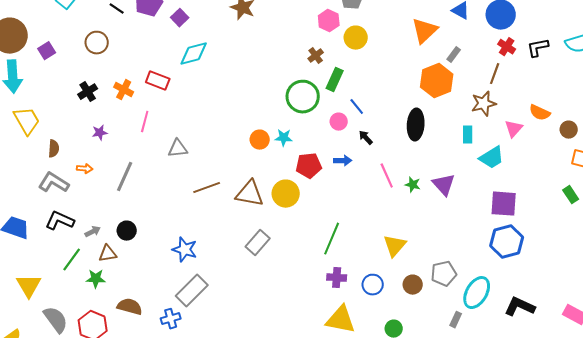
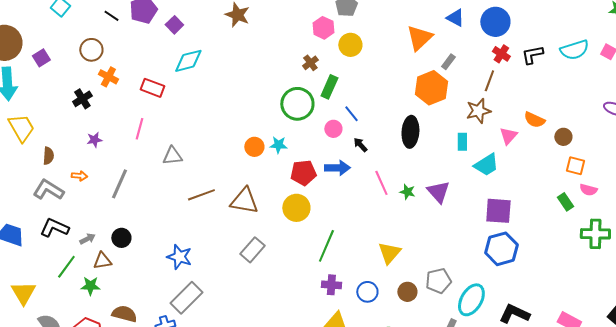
orange cross: (124, 90) -> (108, 77), moved
blue arrow: (343, 161) -> (337, 168), size x1.4
yellow circle: (286, 194) -> (296, 208), moved

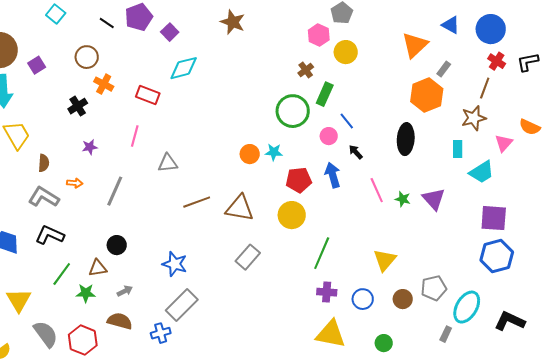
blue arrow: (337, 168) -> (333, 175), turned -105
gray arrow: (87, 239) -> (125, 291), moved

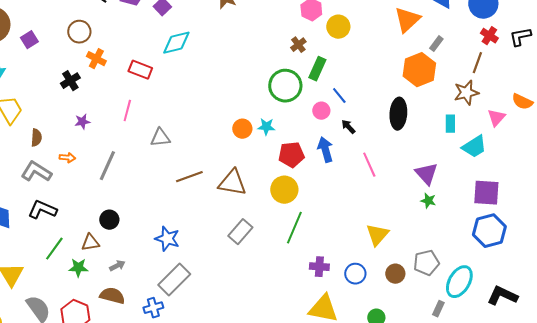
green star: (403, 199) -> (428, 201), moved
green line: (322, 253) -> (294, 228), moved

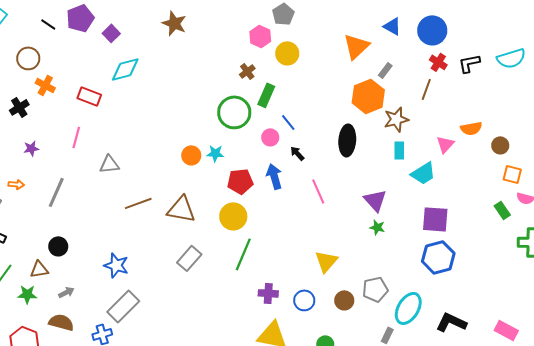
brown star: (466, 93) -> (396, 119), moved
orange semicircle: (522, 102) -> (471, 128), turned -35

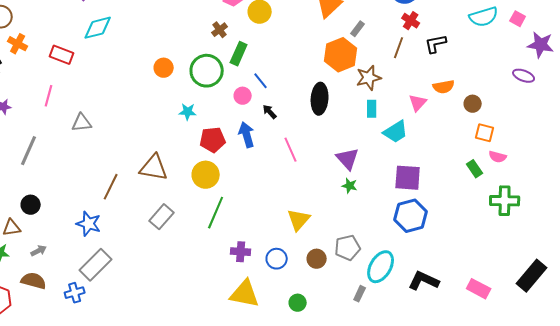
black L-shape: (469, 63) -> (436, 44), moved
orange circle: (191, 155) -> (164, 68), moved
brown line: (138, 203) -> (111, 187), moved, turned -44

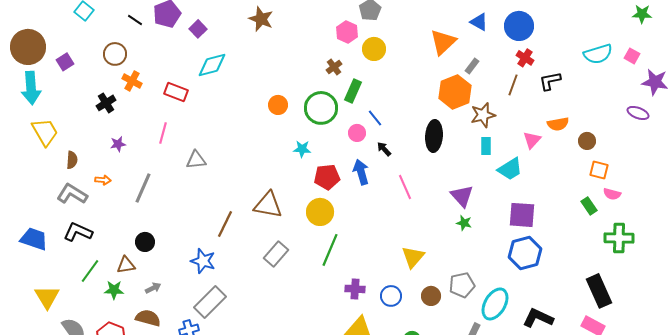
black rectangle: (532, 276) -> (599, 291), moved, turned -64

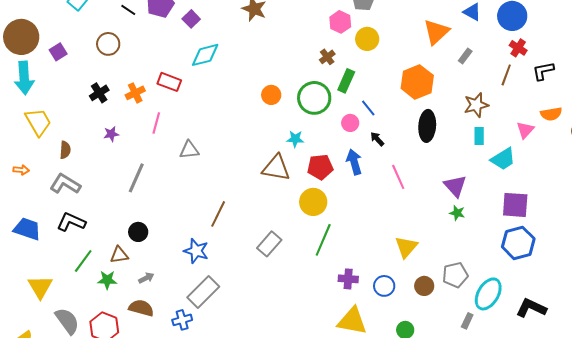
orange cross: (132, 81) -> (135, 93), moved, turned 36
orange hexagon: (455, 92) -> (417, 82), moved
orange arrow: (103, 180) -> (21, 170), moved
brown triangle: (268, 205) -> (276, 168), moved

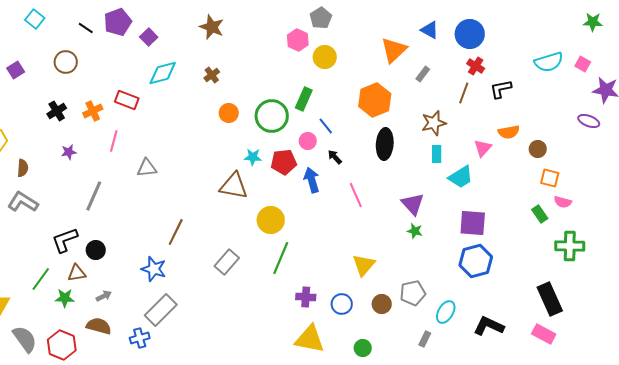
brown cross: (327, 57) -> (212, 75), moved
red pentagon: (320, 167) -> (284, 162), moved
black L-shape: (71, 222) -> (65, 240), moved, turned -44
cyan ellipse: (488, 294) -> (446, 312), size x0.7

